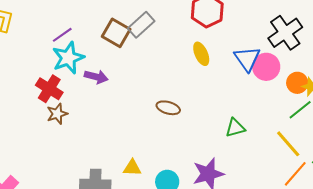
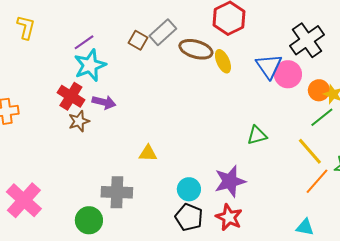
brown square: (116, 33) -> (138, 40), size x0.7
purple arrow: (96, 77) -> (104, 102), moved
brown ellipse: (168, 108) -> (196, 49), moved, size x1.4
yellow triangle: (132, 168) -> (148, 153), moved

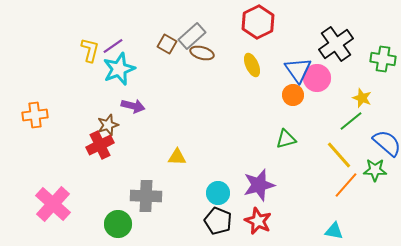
yellow L-shape: (26, 27) -> (90, 50), moved
brown ellipse: (196, 49) -> (202, 53), moved, size x0.7
orange circle: (319, 90) -> (293, 95), moved
red cross: (71, 96) -> (100, 145), moved, turned 32

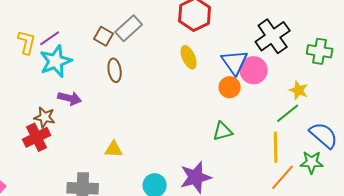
brown ellipse: (202, 53) -> (115, 70), moved, turned 65
brown star: (108, 125) -> (45, 117), turned 30
yellow line: (339, 155) -> (276, 147), turned 40

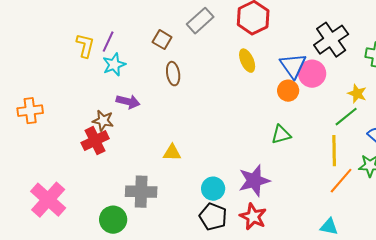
gray rectangle: (129, 28) -> (200, 21), moved
purple line: (50, 38) -> (108, 42), turned -30
cyan star: (56, 61) -> (114, 65), size x0.7

